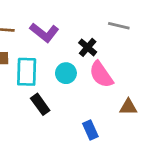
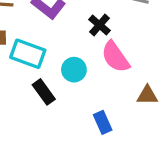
cyan rectangle: (27, 72) -> (28, 54), turned -72
cyan circle: (66, 73) -> (74, 70), moved

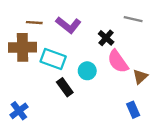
brown triangle: (147, 95) -> (140, 77), moved, turned -42
blue rectangle: (103, 122) -> (133, 110), moved

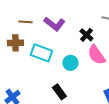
brown cross: (22, 47) -> (15, 43), size x0.7
black rectangle: (65, 87) -> (59, 92), moved

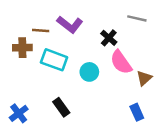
brown line: (25, 22) -> (41, 31), moved
black rectangle: (59, 92) -> (61, 107), moved

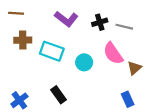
gray line: (137, 18) -> (124, 27), moved
brown line: (41, 31) -> (16, 13), moved
black cross: (109, 38) -> (100, 22), moved, turned 32

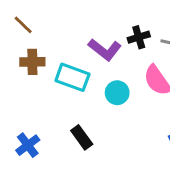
brown line: (16, 13) -> (23, 25), turned 40
purple L-shape: (66, 19) -> (105, 50), moved

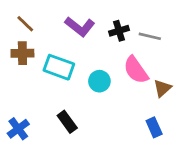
brown line: (23, 25) -> (25, 24), moved
purple L-shape: (105, 50) -> (80, 27), moved

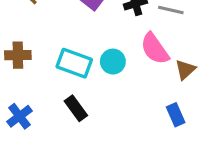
brown cross: (22, 53) -> (18, 55), moved
cyan rectangle: (59, 67) -> (74, 63), moved

